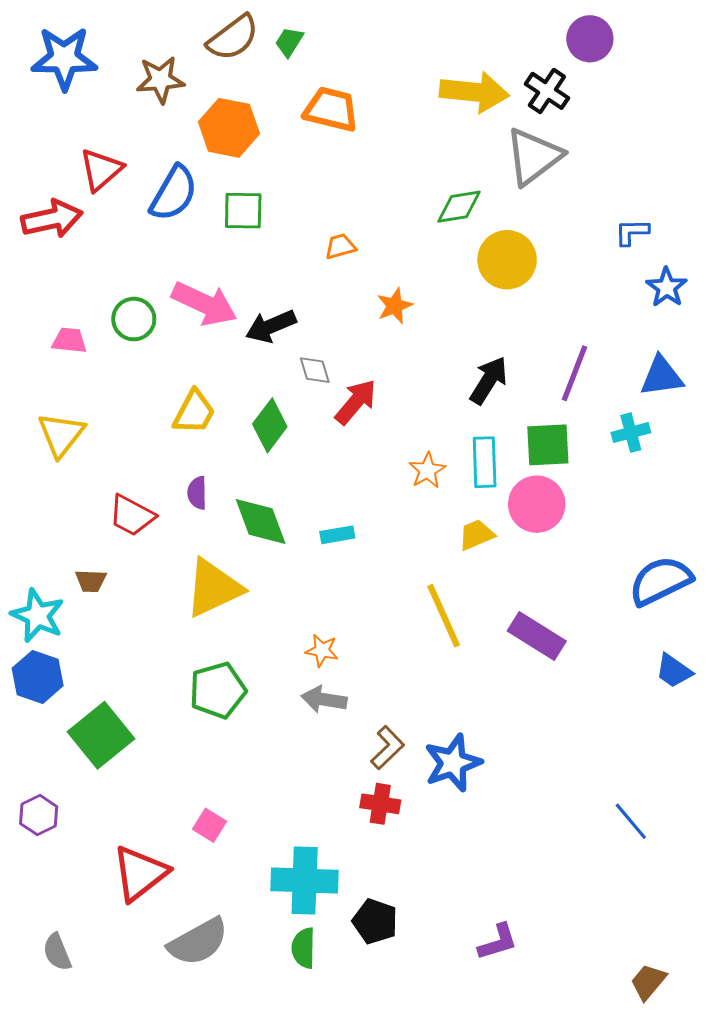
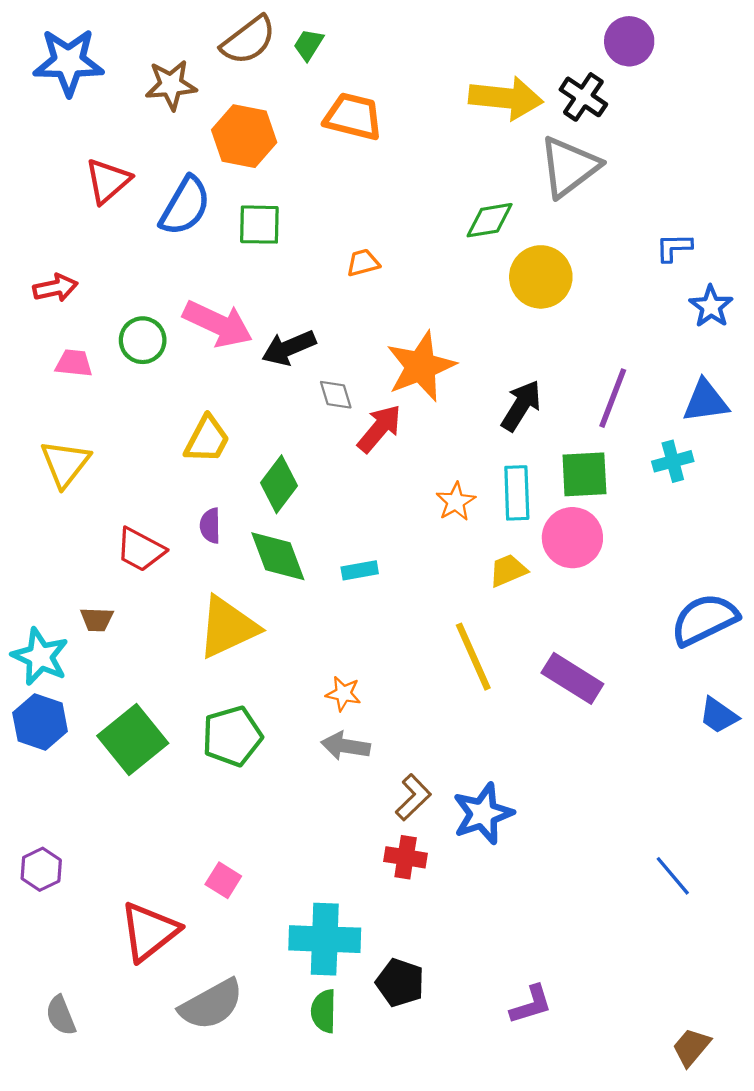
red arrow: (52, 219) -> (55, 288), moved, size x0.7
orange star: (395, 306) -> (421, 366), moved, size x1.8
green diamond: (270, 425) -> (279, 484), moved
green square: (101, 735) -> (133, 739), moved

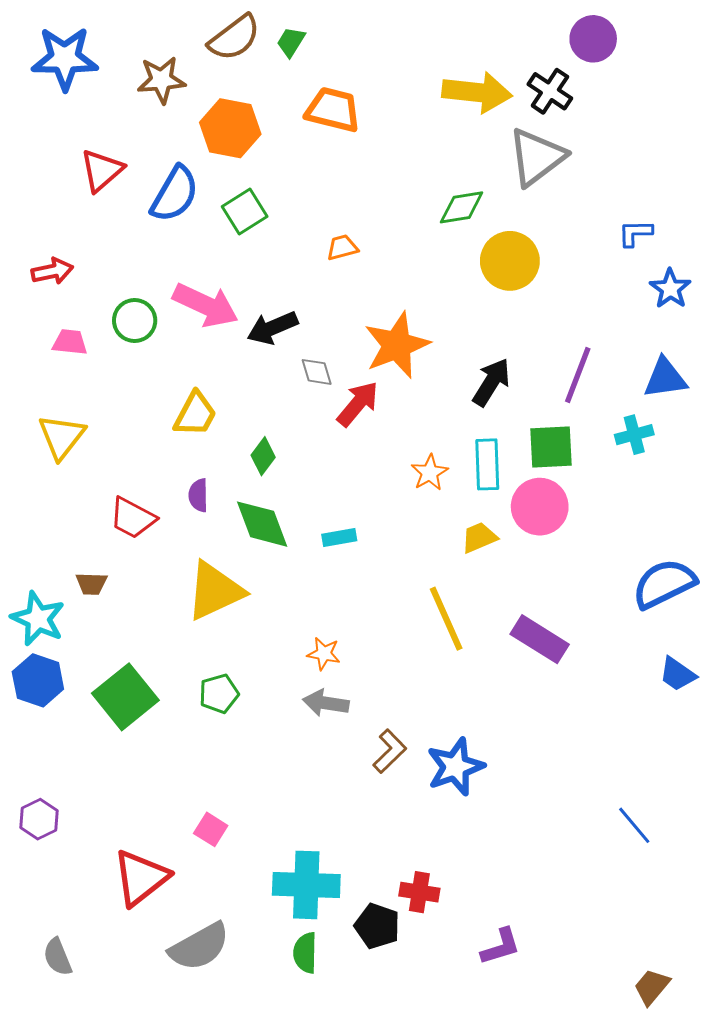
green square: (259, 225) -> (245, 212), turned -33
green diamond: (279, 484) -> (263, 456), size x0.7
green pentagon: (232, 736) -> (219, 694), size x0.7
red cross: (406, 857) -> (419, 892), moved

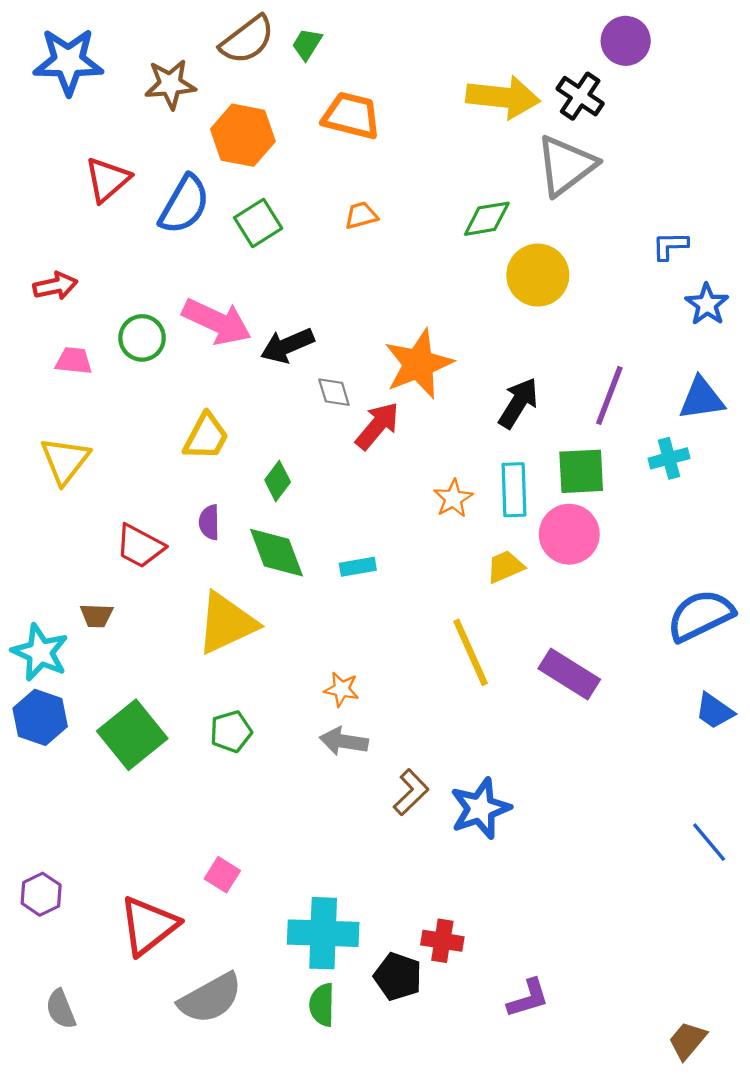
orange trapezoid: (342, 248) -> (361, 215), moved
purple hexagon: (39, 819) -> (41, 894), moved
blue line: (634, 825) -> (709, 842), moved

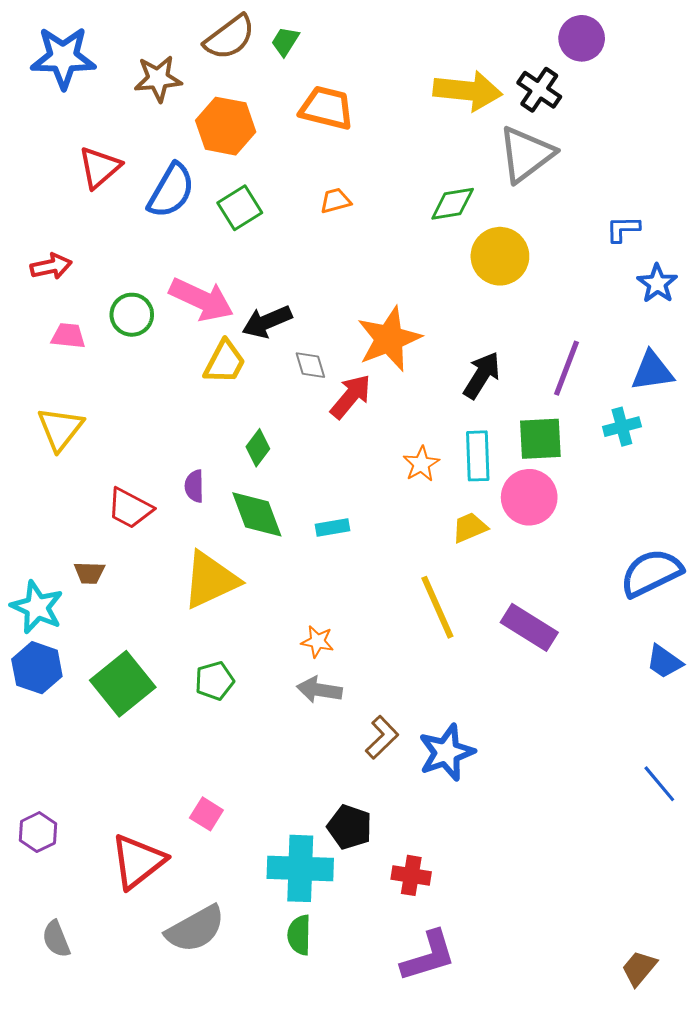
yellow trapezoid: (206, 437) -> (225, 362), moved
black pentagon: (398, 977) -> (350, 827), moved
purple L-shape: (528, 998) -> (428, 956), moved, size x1.4

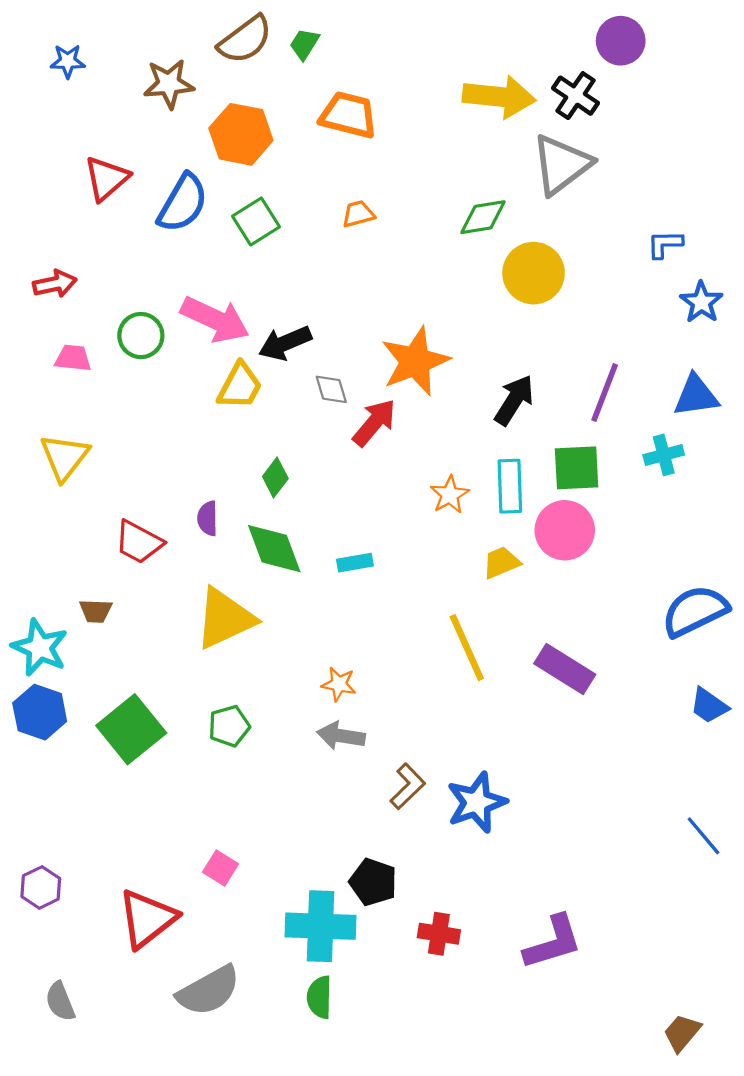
blue star: (63, 57) -> (68, 61), size x0.5
purple L-shape: (428, 956) -> (553, 942), moved

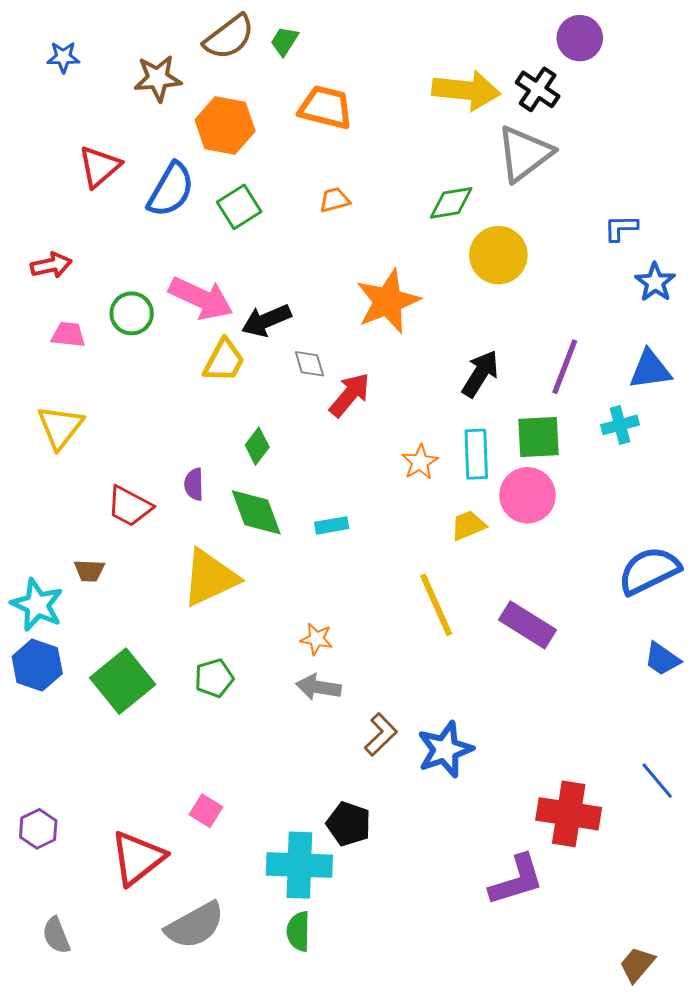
orange star: (415, 361) -> (388, 301), moved
red cross: (439, 934) -> (569, 814), moved, size x1.6

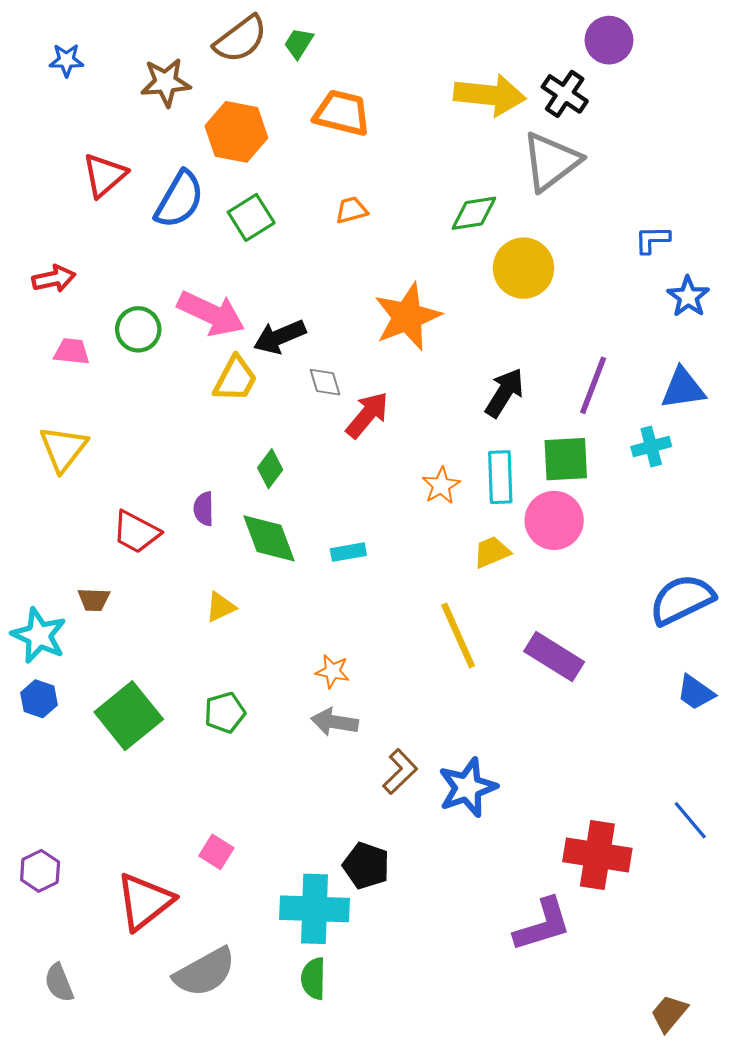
yellow triangle: (210, 578) -> (221, 607), size x0.5
blue hexagon: (37, 665) -> (39, 699), size x0.7

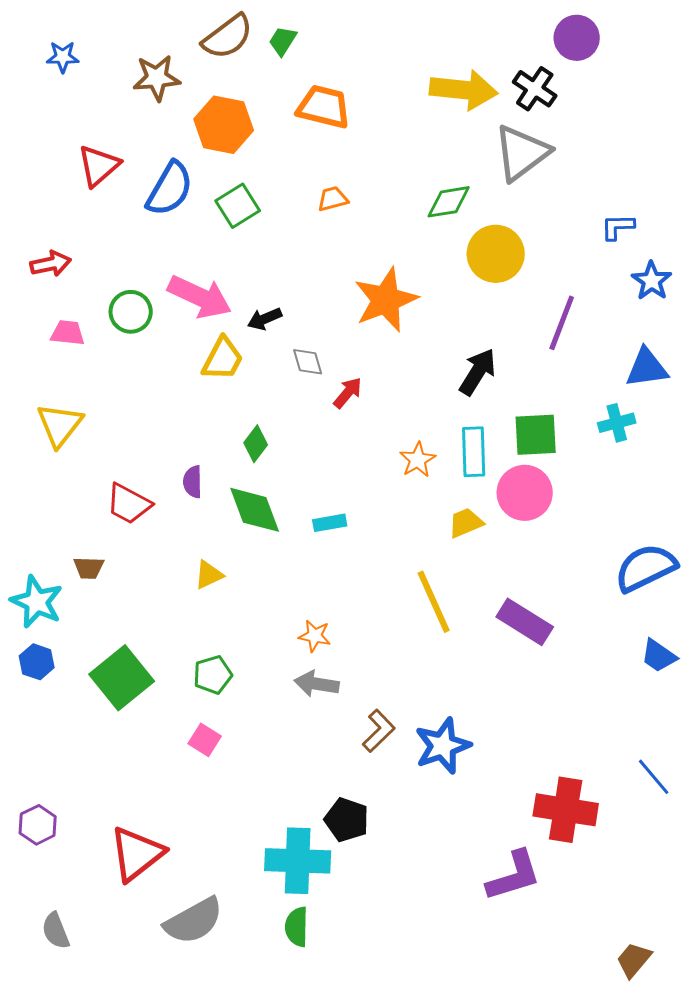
black arrow: (280, 337) -> (265, 319), size x0.7
purple line: (593, 385) -> (562, 323), moved
red arrow: (367, 415) -> (348, 393), size x0.7
pink square: (216, 852) -> (205, 740), moved

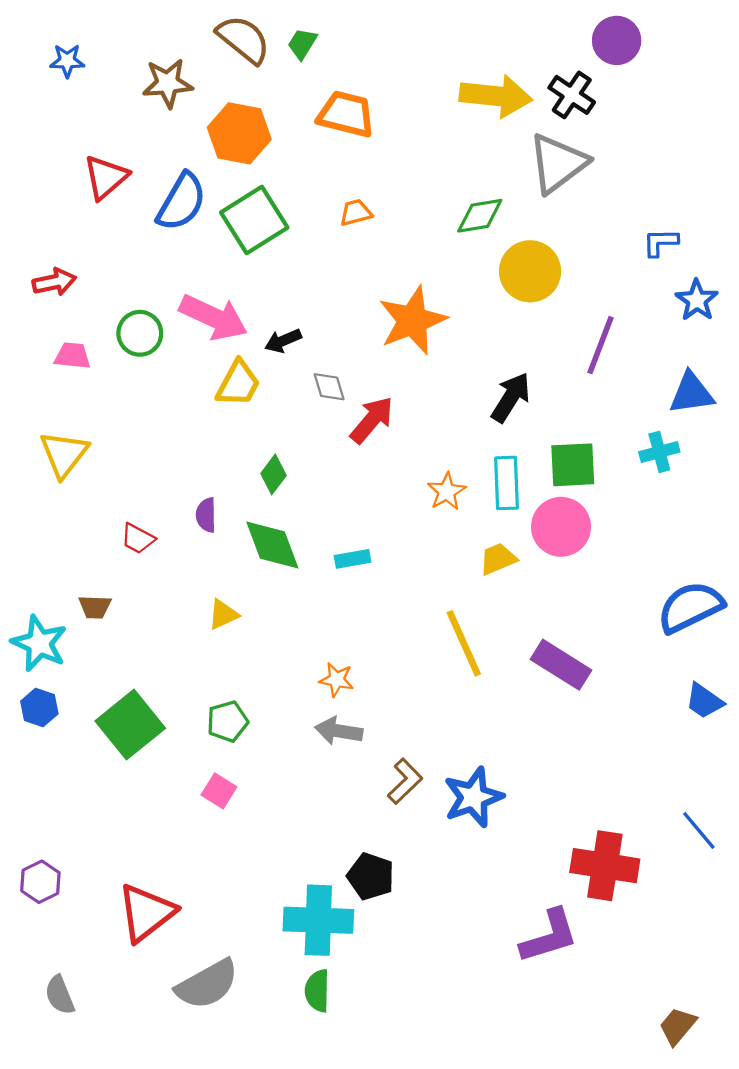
brown semicircle: (228, 37) -> (244, 39), turned -104
green square: (238, 206) -> (254, 220), size x1.4
red arrow: (348, 393) -> (372, 420), size x1.4
red trapezoid: (129, 504) -> (138, 539), size x0.7

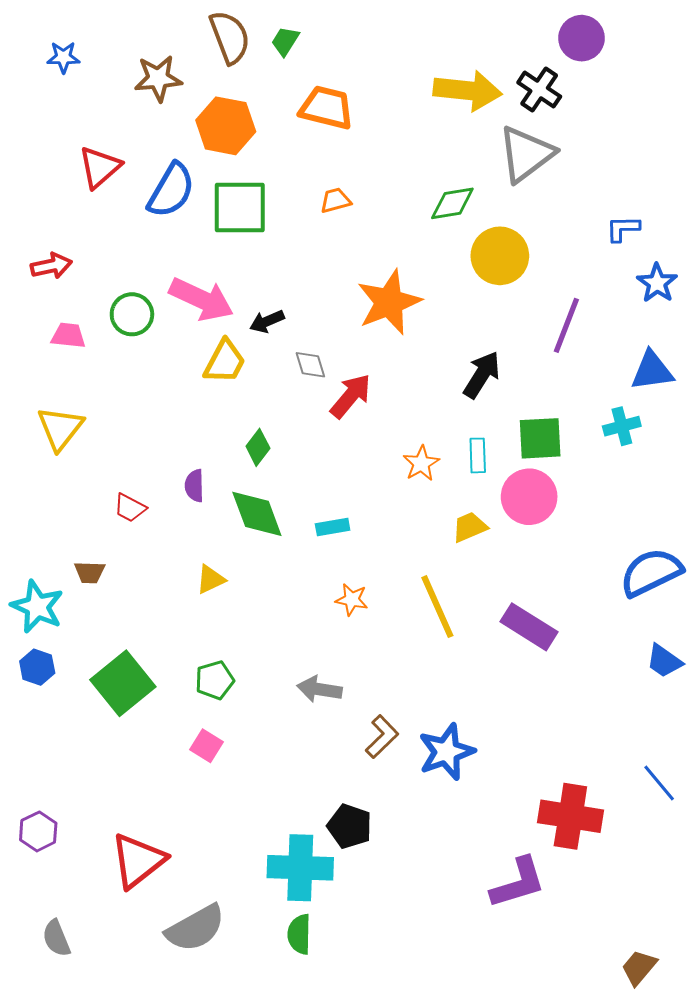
brown semicircle: (244, 39) -> (230, 37), turned 30
green square: (254, 220) -> (240, 207), turned 32
cyan rectangle: (506, 483) -> (478, 455), size x0.7
orange star: (337, 680) -> (352, 600), moved

